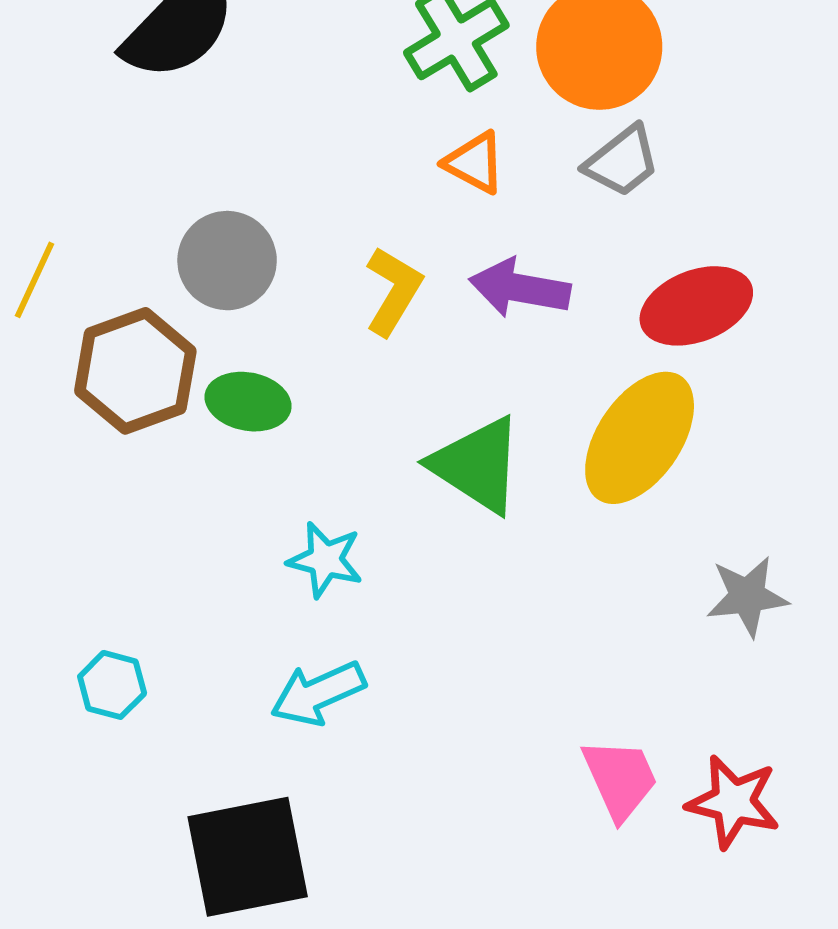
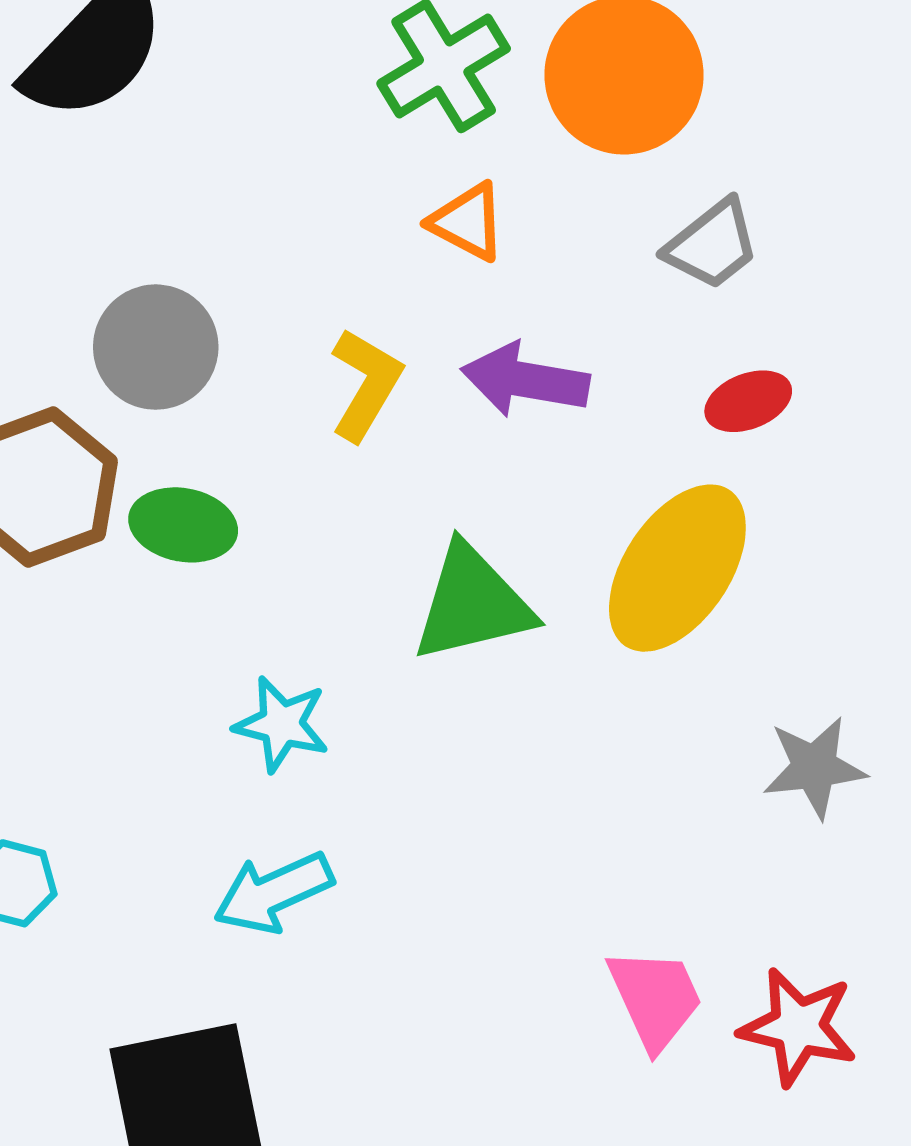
gray trapezoid: (622, 161) -> (712, 245), moved
red ellipse: (696, 306) -> (748, 401), size x0.6
green triangle: (477, 465) -> (473, 603), turned -46

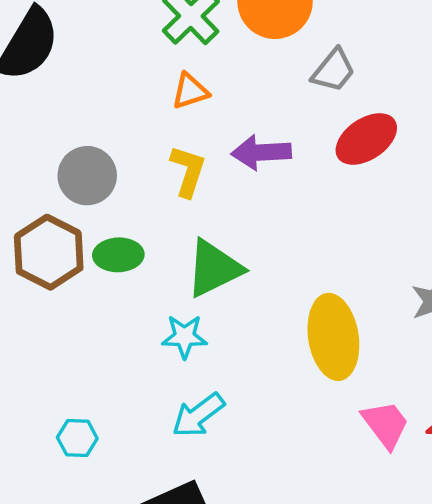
orange triangle: (468, 222) -> (190, 91), moved, turned -33
red ellipse: (748, 401) -> (366, 139), size x1.6
yellow ellipse: (677, 568) -> (333, 337), moved, turned -30
green triangle: (473, 603) -> (214, 268), moved

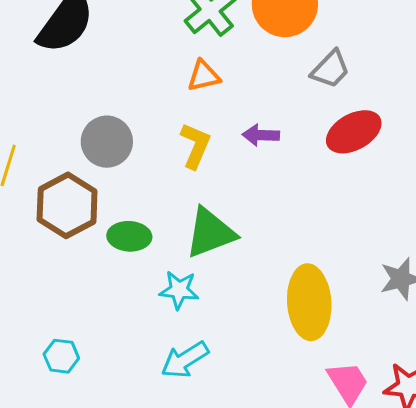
purple arrow: (261, 152) -> (261, 135), size x0.7
green ellipse: (118, 255) -> (129, 236), moved
cyan hexagon: (77, 438) -> (61, 356), moved

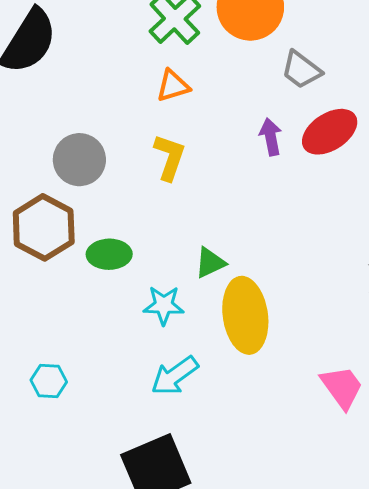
gray trapezoid: (330, 69) -> (301, 70), turned 87
purple arrow: (261, 135) -> (271, 137), moved, turned 81
green triangle: (210, 233) -> (210, 263), moved, size x0.6
yellow ellipse: (309, 302) -> (245, 315), moved

